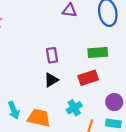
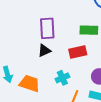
purple rectangle: (52, 55) -> (47, 28), size x1.5

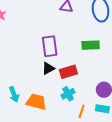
red rectangle: (78, 52) -> (68, 72), moved

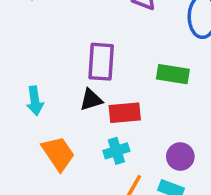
cyan arrow: (14, 94) -> (35, 101), moved
orange trapezoid: (36, 102) -> (58, 153), turned 30

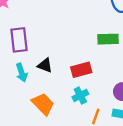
purple rectangle: (101, 62) -> (19, 40), moved
black triangle: (91, 100) -> (45, 65), moved, turned 49

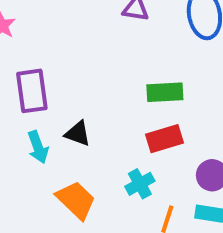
green rectangle: (108, 39) -> (165, 92), moved
red rectangle: (81, 70) -> (164, 139), moved

